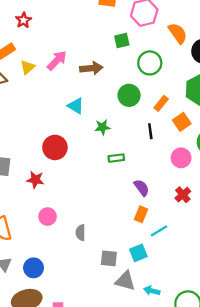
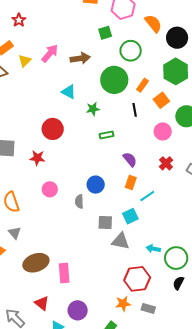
green circle: (129, 95) -> (114, 80), size x1.4
blue circle: (34, 268) -> (96, 185), moved
cyan arrow: (152, 291) -> (153, 249), moved

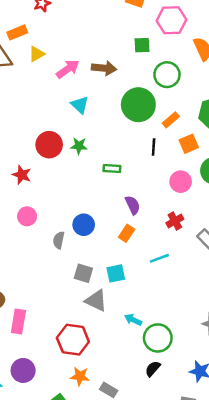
pink arrow: (50, 53) -> (68, 69), moved
green star: (93, 109) -> (79, 146), moved
cyan line: (147, 196) -> (159, 258), moved
red hexagon: (137, 279) -> (73, 340), moved

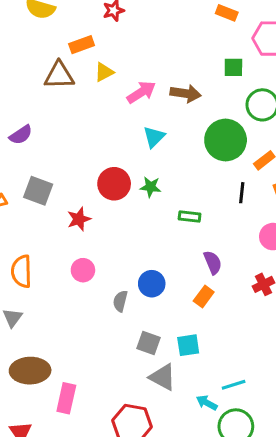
cyan triangle: (80, 105) -> (154, 137), turned 30
red star: (22, 175) -> (79, 219), turned 30
cyan line: (159, 258) -> (234, 385), moved

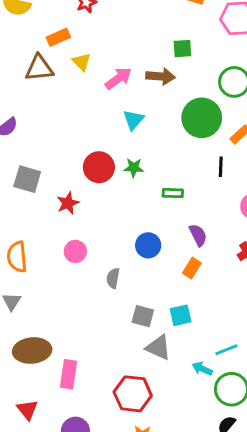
green square: (233, 67) -> (182, 49), moved
yellow triangle: (104, 72) -> (82, 62), turned -42
blue circle: (152, 284) -> (148, 245), moved

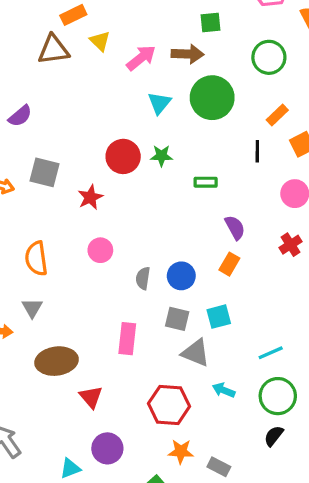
green circle: (202, 118) -> (212, 98), moved
blue circle: (148, 245) -> (181, 276), moved
cyan arrow: (202, 369) -> (224, 390), moved
pink rectangle: (68, 374) -> (127, 339), moved
red triangle: (27, 410) -> (91, 397), moved

